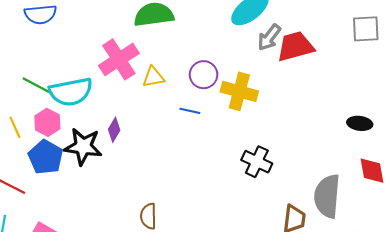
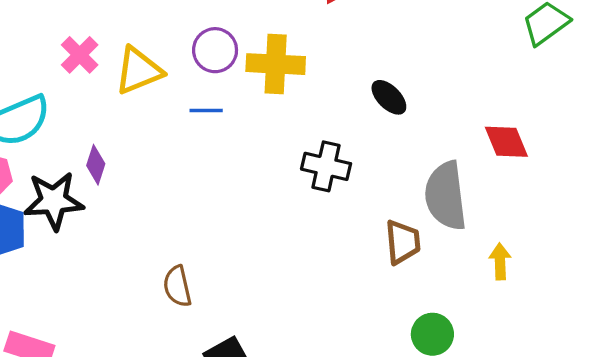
pink cross: (119, 59) -> (80, 55), size x0.6
yellow triangle: (153, 77) -> (139, 71), size x1.4
black ellipse: (360, 123) -> (389, 97), moved, turned 50

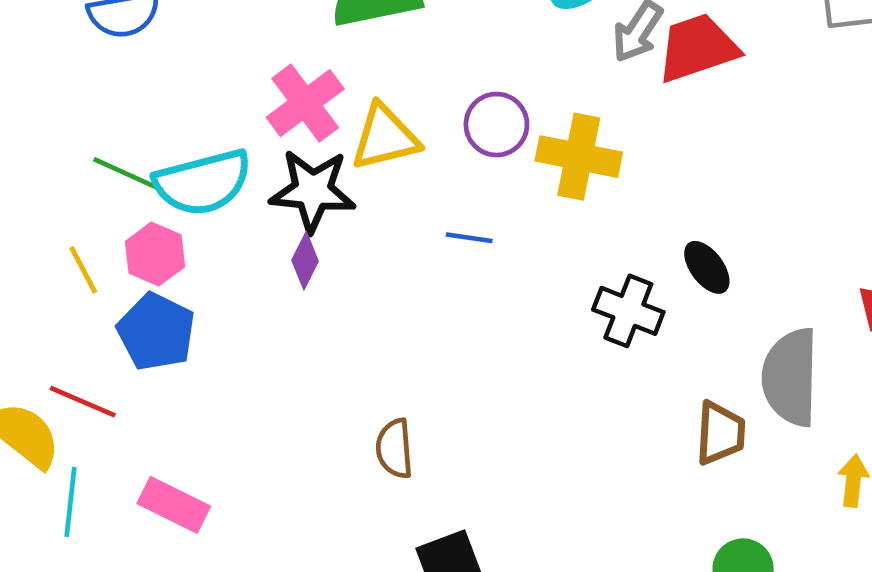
pink cross: (80, 55) -> (305, 103), size x1.4
black ellipse: (389, 97) -> (707, 267), moved
blue line: (206, 110) -> (469, 238), moved
black star: (54, 201) -> (313, 191), moved

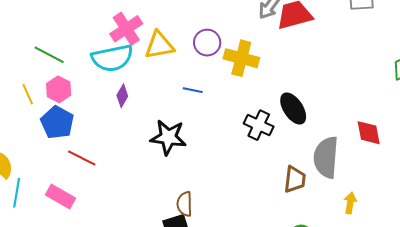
cyan semicircle: (203, 182) -> (112, 58), moved
black star: (313, 191) -> (168, 137), moved
black ellipse: (707, 267) -> (293, 109), size x1.4
red line: (83, 402) -> (82, 158), moved
brown semicircle: (394, 449) -> (185, 204), moved

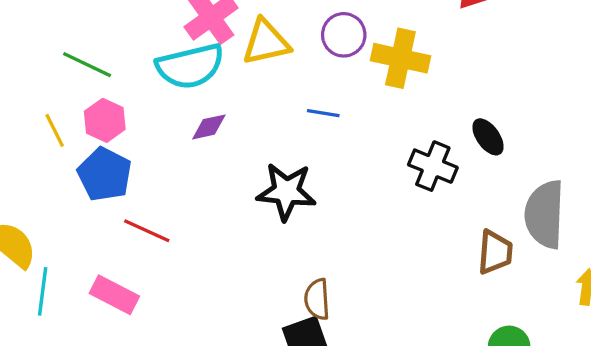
purple diamond: (122, 96) -> (209, 127), turned 50
black ellipse: (293, 109) -> (488, 137), size x0.7

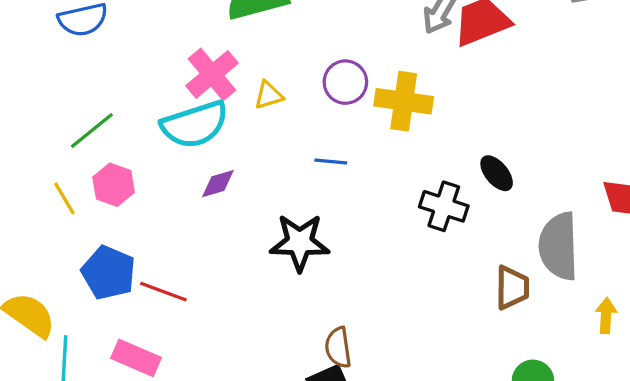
yellow triangle: (266, 42) -> (269, 95), size x0.6
green line: (87, 65) -> (92, 131), turned -60
blue pentagon: (105, 174) -> (108, 273), moved

